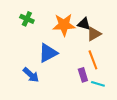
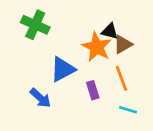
green cross: (27, 19) -> (35, 25), size x1.5
orange star: (64, 25) -> (97, 47), moved, turned 30
purple rectangle: (83, 75) -> (93, 90), moved

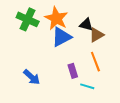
orange star: (97, 47) -> (56, 18), moved
blue triangle: (63, 69) -> (61, 37), moved
cyan line: (128, 110) -> (87, 86), moved

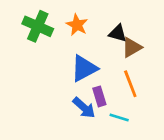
orange star: (56, 18) -> (77, 25), size x0.7
blue triangle: (61, 37) -> (84, 68), moved
blue arrow: (32, 77) -> (84, 108), moved

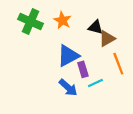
orange line: (130, 84) -> (118, 64), moved
purple rectangle: (99, 96) -> (83, 69), moved
cyan line: (119, 117) -> (95, 83), moved, turned -42

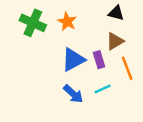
black triangle: (95, 27) -> (116, 13), moved
purple rectangle: (83, 69) -> (99, 60), moved

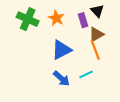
black triangle: (116, 13) -> (97, 11), turned 32
purple rectangle: (99, 60) -> (83, 20), moved
orange line: (127, 68) -> (95, 50), moved

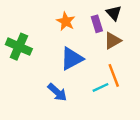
green cross: (28, 19) -> (19, 47), moved
orange line: (95, 50) -> (114, 75), moved
blue arrow: (61, 79) -> (57, 92), moved

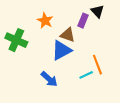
orange star: (66, 21) -> (45, 21), moved
purple rectangle: (97, 24) -> (83, 21), turned 40
brown triangle: (113, 41) -> (68, 35), moved, turned 49

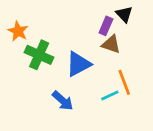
orange star: (45, 21) -> (18, 31), moved
brown triangle: (68, 35) -> (111, 44), moved
green cross: (16, 40) -> (39, 55), moved

